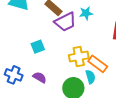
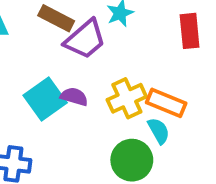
cyan square: (38, 47) -> (45, 99), size x1.5
purple semicircle: (40, 77) -> (74, 97), moved

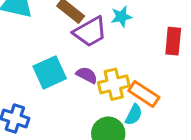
purple semicircle: (74, 97) -> (87, 75), moved
cyan semicircle: (159, 131) -> (134, 115), turned 45

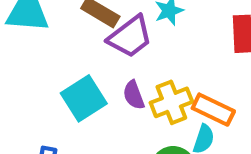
purple semicircle: (87, 75) -> (134, 95), turned -130

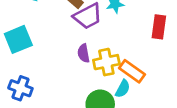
cyan square: (84, 98) -> (18, 39), moved

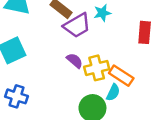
purple semicircle: (84, 53) -> (75, 61), turned 144

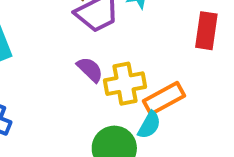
orange rectangle: (121, 76) -> (164, 98), turned -65

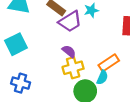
yellow cross: (125, 84) -> (73, 68), moved

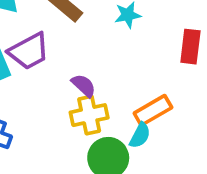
purple trapezoid: (70, 22) -> (29, 51), moved

